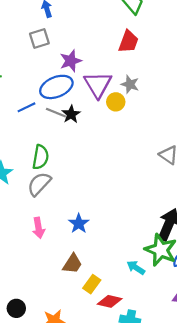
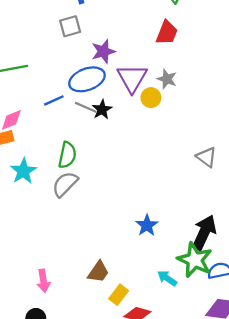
blue star: (79, 224) -> (147, 225), moved
pink arrow: (39, 228) -> (43, 281), moved

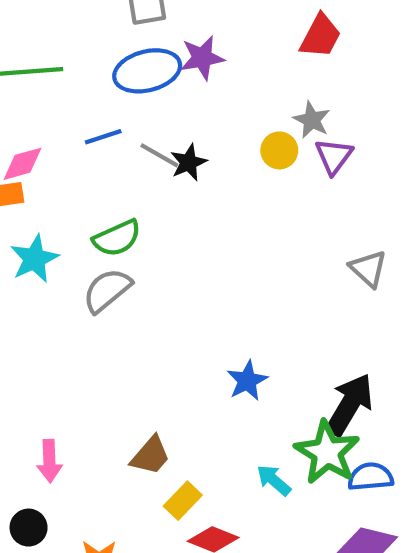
purple triangle: (132, 78) -> (334, 156), moved, size x0.7
blue ellipse: (87, 79) -> (147, 71), moved
green semicircle: (67, 155) -> (117, 238), turned 48

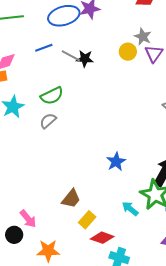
black star: (189, 162) -> (85, 59), turned 30
gray semicircle: (107, 290) -> (48, 121), size x0.7
pink arrow: (49, 461) -> (28, 219), moved, turned -36

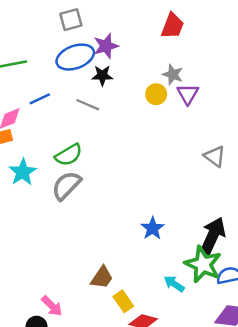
blue line: (44, 48) -> (40, 99), moved
black star: (85, 59) -> (102, 75), moved
gray semicircle: (48, 121) -> (66, 186), size x1.5
yellow rectangle: (87, 220) -> (123, 301), turned -72

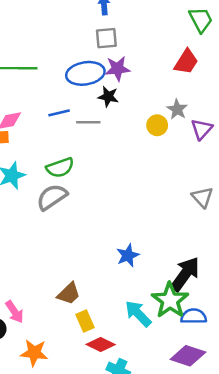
gray square: (71, 20) -> (106, 38), moved
purple triangle: (188, 94) -> (202, 129), moved
blue line: (40, 99) -> (59, 113), moved
gray line: (88, 105) -> (88, 122), turned -35
cyan arrow: (174, 284) -> (138, 314), size x1.4

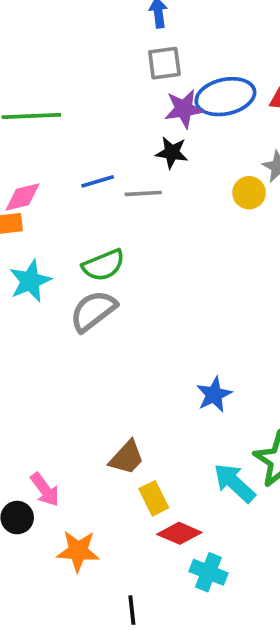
blue ellipse: (85, 73) -> (225, 97), moved

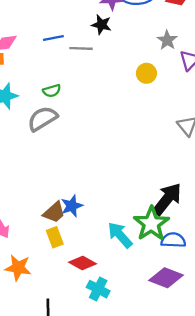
yellow circle: (249, 193) -> (146, 73), moved
green semicircle: (104, 265) -> (52, 91), size x0.7
blue star: (214, 395) -> (72, 206), moved
yellow rectangle: (154, 498) -> (55, 237), moved

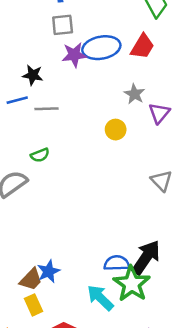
black star: (101, 25) -> (33, 75), moved
green semicircle: (52, 91) -> (40, 155), moved
blue semicircle: (173, 240) -> (117, 263), moved

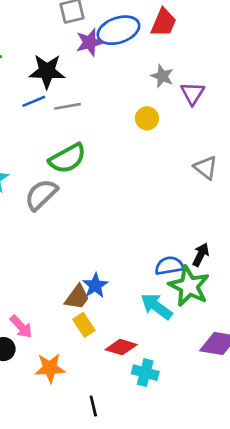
black star: (33, 75) -> (47, 71), size x1.5
green semicircle: (40, 155) -> (67, 158), size x1.8
black arrow: (146, 257) -> (201, 255), size x0.6

